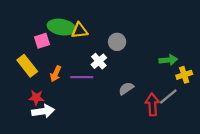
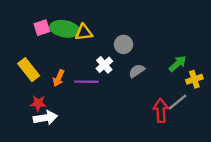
pink square: (42, 41) -> (42, 28), moved
green arrow: (168, 60) -> (178, 64), turned -36
gray semicircle: (126, 88) -> (137, 71), moved

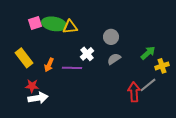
gray circle: (124, 44) -> (111, 37), moved

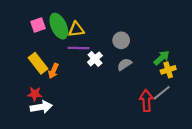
green ellipse: (54, 24) -> (59, 26), turned 55
yellow rectangle: (24, 58) -> (38, 63), moved
yellow cross: (162, 66) -> (168, 70), moved
purple line: (72, 68) -> (78, 48), moved

